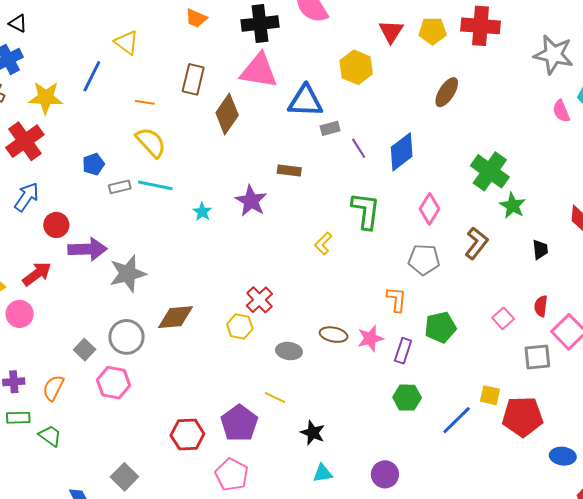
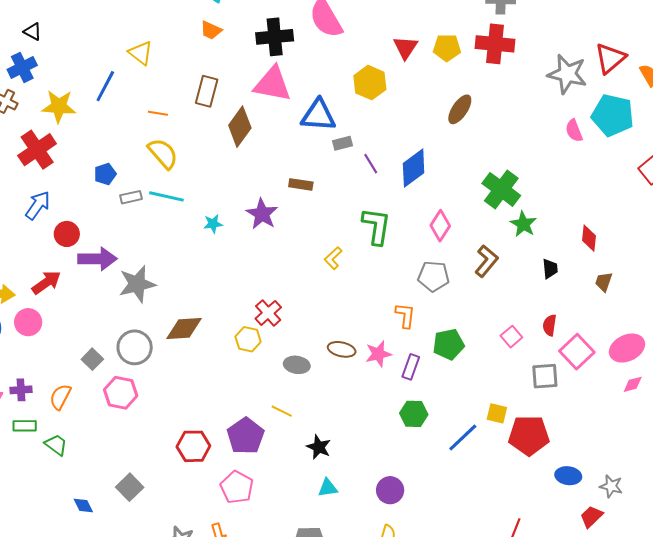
cyan star: (202, 212) -> (213, 224), turned 30

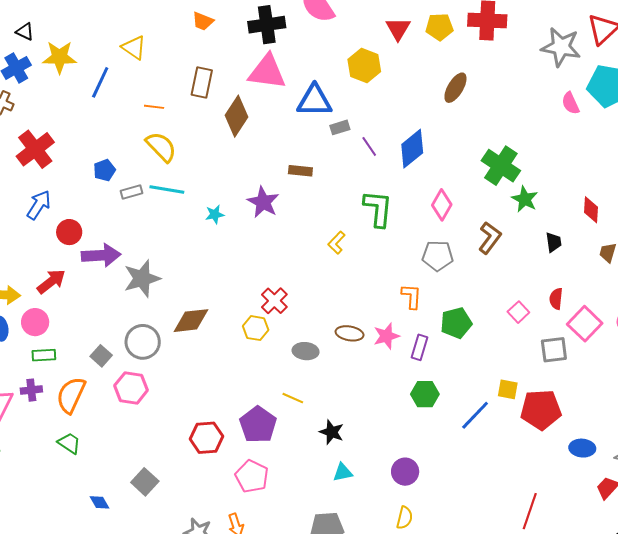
yellow star: (59, 106) -> (60, 57), moved
orange semicircle: (60, 397) -> (71, 395), size x1.4
green rectangle: (25, 426) -> (44, 355), moved

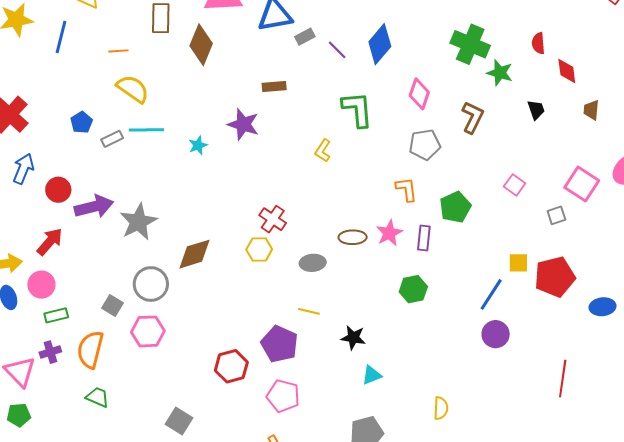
red semicircle: (556, 299) -> (538, 43), moved
gray square: (554, 350) -> (556, 215), size x0.7
green hexagon: (425, 394) -> (413, 289), moved
purple circle: (405, 472) -> (496, 334), moved

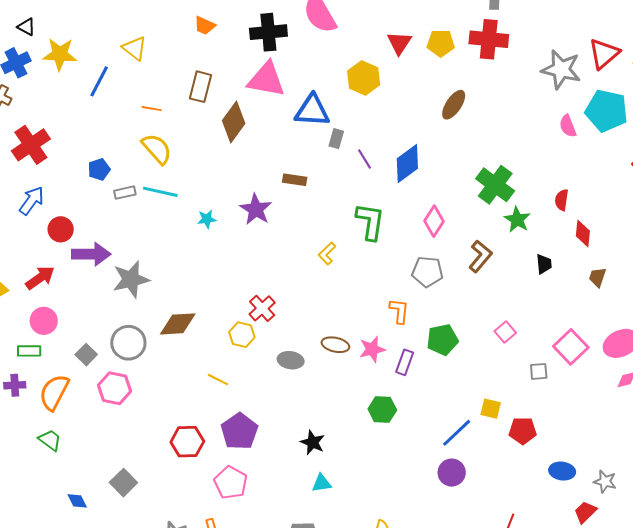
gray rectangle: (305, 37) -> (336, 139), turned -60
red pentagon: (555, 277) -> (523, 431), size x0.7
pink circle: (41, 285) -> (44, 321), moved
yellow line: (309, 311) -> (218, 380), moved

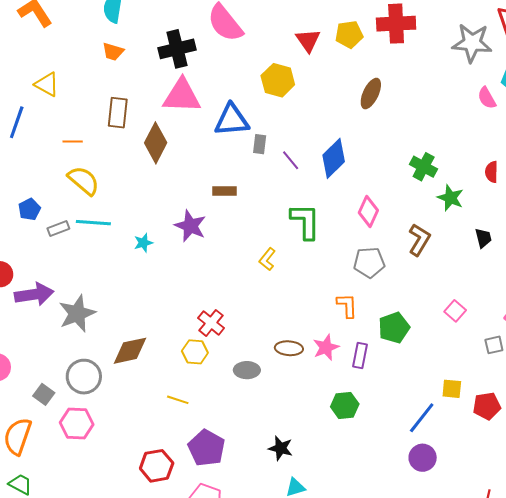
green cross: (495, 185) -> (424, 167), size x0.7

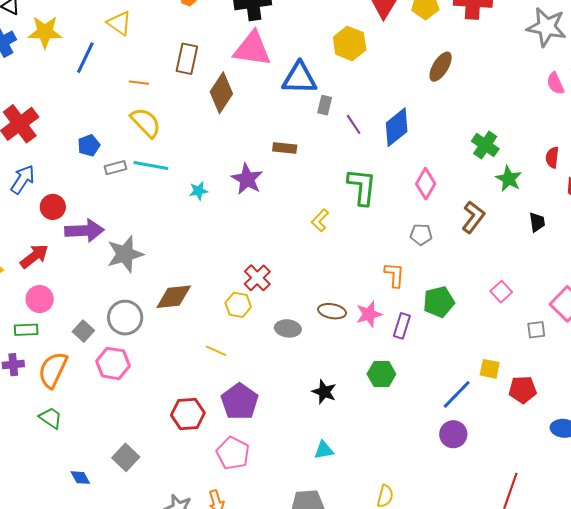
gray pentagon: (369, 263) -> (421, 234), size x0.7
black star: (281, 448) -> (324, 392), moved

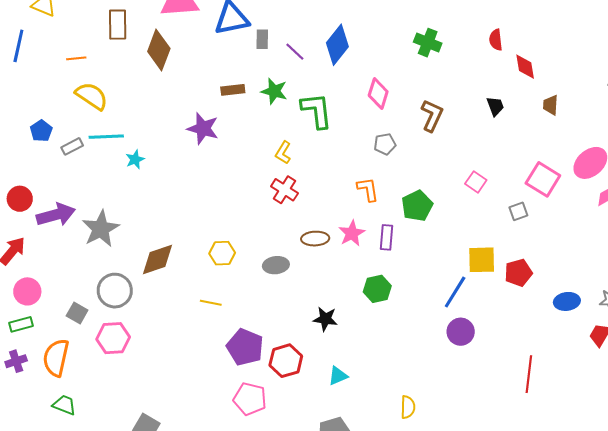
green star: (509, 179) -> (274, 91), moved
cyan star: (198, 191) -> (135, 159), moved
red cross: (257, 278) -> (284, 190), moved
yellow square: (490, 369) -> (482, 260), size x1.4
red hexagon: (188, 414) -> (286, 361), moved

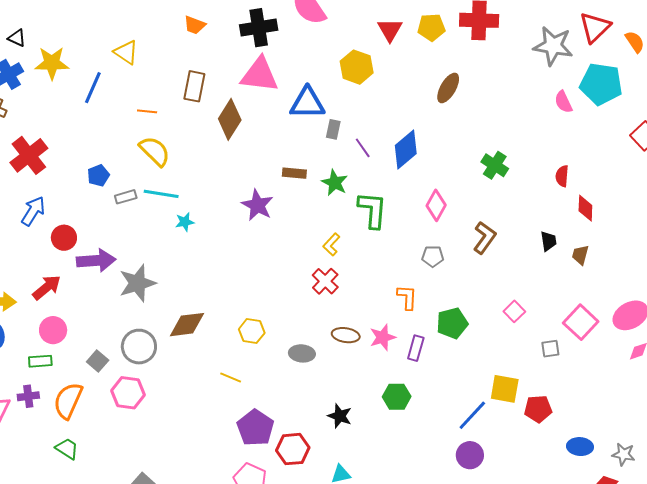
brown trapezoid: (551, 105) -> (580, 255), moved

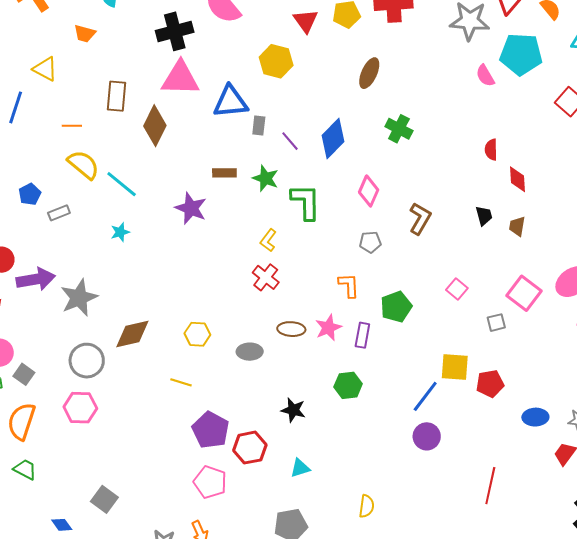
orange trapezoid: (195, 25) -> (85, 34), moved
green cross: (495, 165) -> (399, 129), moved
cyan line: (161, 194) -> (122, 184), moved, turned 36
gray square: (98, 361) -> (24, 374), moved

